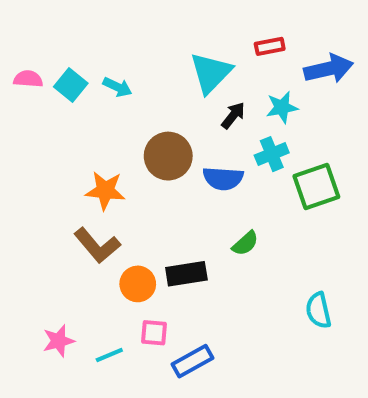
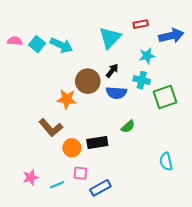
cyan arrow: (117, 87) -> (61, 45), size x1.5
black arrow: (233, 115) -> (112, 71), moved
cyan cross: (272, 154) -> (142, 80), turned 35
orange star: (105, 191) -> (67, 99), moved

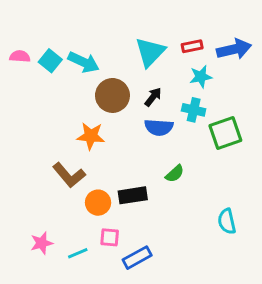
red rectangle: (141, 24) -> (192, 46), moved
brown circle: (88, 81) -> (112, 95), moved

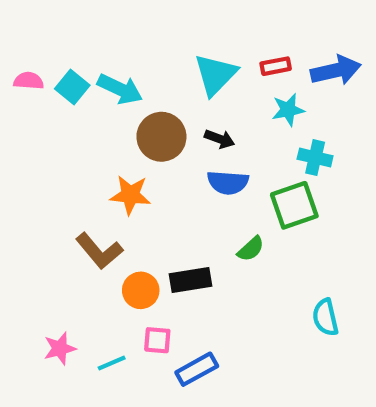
black arrow: (153, 97) -> (220, 139), turned 72
cyan cross: (194, 110) -> (315, 158), moved
green square: (225, 133) -> (294, 205), moved

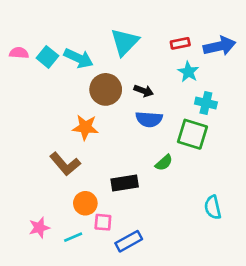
cyan triangle: (215, 75) -> (125, 42), moved
cyan star: (288, 110) -> (188, 72), turned -30
green square: (294, 205) -> (192, 134), turned 36
orange circle: (141, 290) -> (85, 203), moved

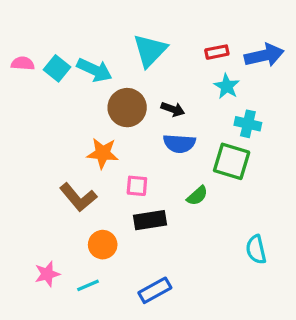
pink square: (103, 222) -> (137, 186), moved

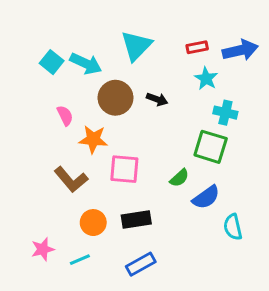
pink semicircle: (23, 63) -> (65, 116), moved, turned 60
blue semicircle: (179, 143) -> (206, 197), moved, turned -40
pink square: (137, 186) -> (124, 169), size x1.5
black rectangle: (150, 220) -> (136, 220), moved

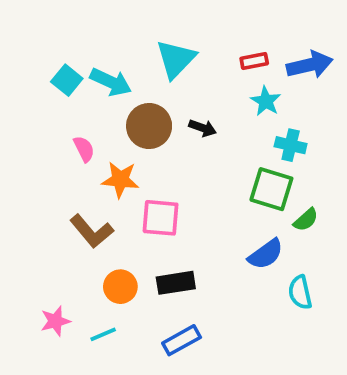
green semicircle: (179, 178) -> (306, 220), moved

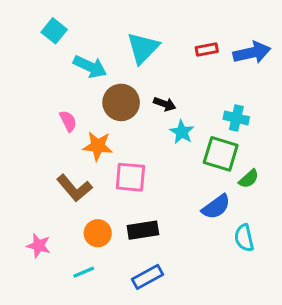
cyan square: (67, 80) -> (54, 31), moved
cyan star: (266, 101) -> (182, 132), moved
pink star: (55, 321) -> (39, 246), moved, turned 30

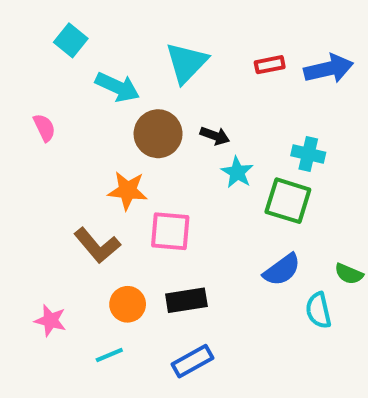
pink semicircle: (68, 121) -> (44, 128), moved
green semicircle: (249, 179) -> (349, 274), moved, turned 65

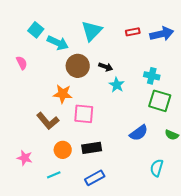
cyan square: (71, 40) -> (36, 30), moved
green square: (288, 201) -> (160, 101), moved
cyan semicircle: (318, 310) -> (157, 168), moved, turned 30

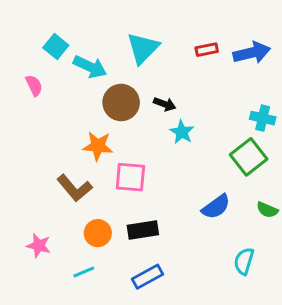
pink semicircle: (22, 63) -> (34, 85), moved
cyan cross: (152, 76) -> (263, 118), moved
green square: (160, 101) -> (249, 157), turned 35

